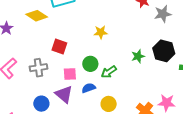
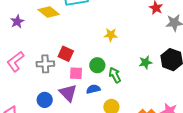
red square: (59, 47) -> (66, 54), moved
green arrow: (109, 72) -> (115, 75), turned 91

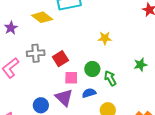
red square: (66, 54) -> (60, 59), turned 35
gray cross: (45, 64) -> (36, 53), moved

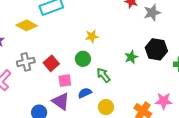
green circle: (92, 69) -> (83, 59), moved

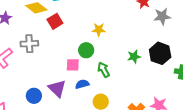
red square: (51, 63) -> (55, 21), moved
pink square: (65, 81) -> (73, 65), moved

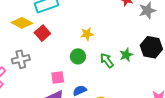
pink square: (73, 65) -> (58, 77), moved
green arrow: (104, 70) -> (107, 61), moved

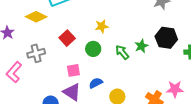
red square: (42, 33) -> (67, 38), moved

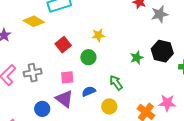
green arrow: (122, 52) -> (116, 83), moved
gray cross: (36, 53) -> (33, 73), moved

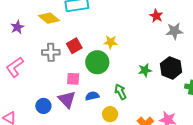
green circle: (88, 57) -> (97, 62), size x1.5
gray cross: (33, 73) -> (51, 52), moved

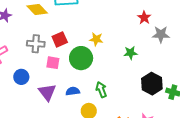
black hexagon: (171, 68) -> (152, 84), moved
green star: (145, 70) -> (130, 53), moved
pink square: (73, 79) -> (53, 63), moved
blue circle: (43, 106) -> (21, 77), moved

